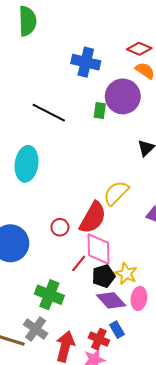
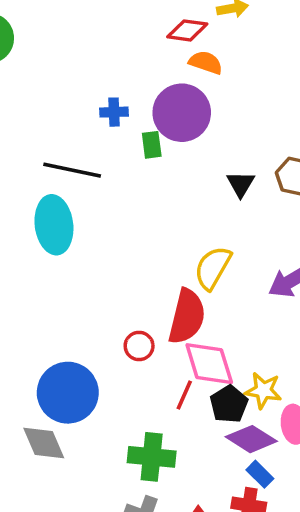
blue cross: (86, 62) -> (114, 112), moved, size x0.6
cyan ellipse: (27, 164) -> (54, 225), moved
blue rectangle: (117, 330) -> (260, 474), moved

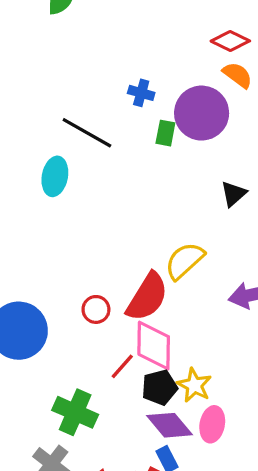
cyan ellipse: (54, 225) -> (55, 176), size x0.7

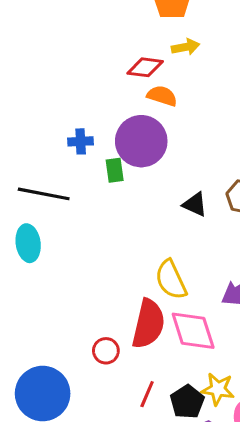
black triangle: (234, 194) -> (195, 204), turned -36
yellow semicircle: (185, 261) -> (171, 280), turned -54
pink diamond: (154, 346) -> (193, 331), moved

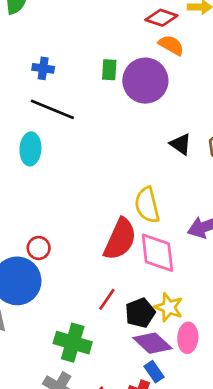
blue cross: (81, 141) -> (43, 68), moved
green rectangle: (115, 170) -> (109, 70), moved
red circle: (106, 351) -> (39, 248), moved

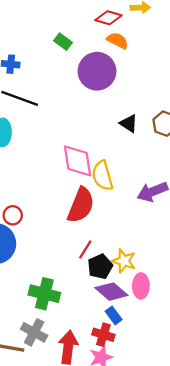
green rectangle: (109, 70) -> (63, 42), moved, turned -54
pink diamond: (157, 253) -> (78, 161), moved
red line: (107, 299) -> (85, 249), moved

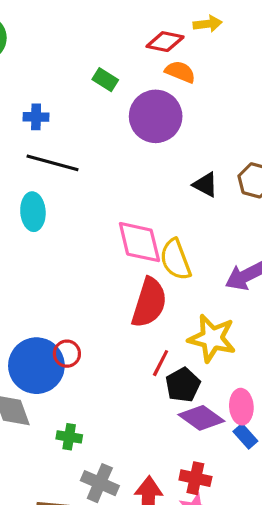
red circle: (13, 215) -> (67, 354), moved
yellow star: (124, 261) -> (212, 338), moved, size x1.4
green cross: (44, 294) -> (69, 437), moved, size x0.6
blue rectangle: (114, 315) -> (245, 436), moved

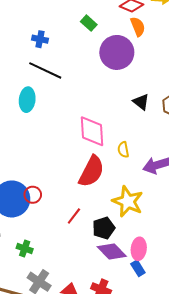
orange semicircle: (180, 72) -> (138, 27), turned 36
yellow semicircle: (175, 259) -> (123, 150), moved, size x0.6
red line: (161, 363) -> (74, 216), moved

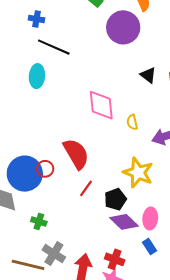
blue cross: (40, 39) -> (37, 19), moved
red semicircle: (91, 171) -> (76, 154), moved, turned -56
blue rectangle: (138, 268) -> (149, 246), moved

